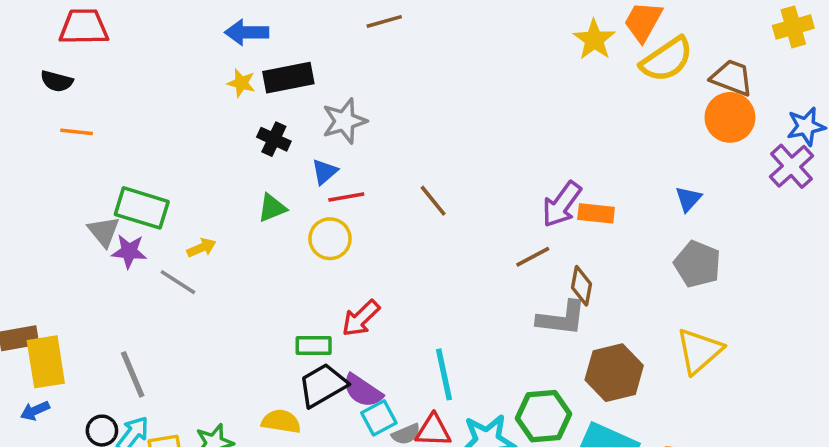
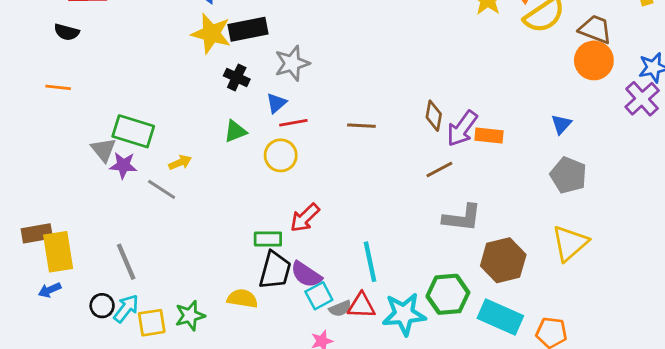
yellow star: (241, 83) -> (211, 33), size x1.8
orange line: (77, 132) -> (58, 87), moved
brown line: (433, 201) -> (361, 126), turned -48
brown diamond: (582, 286) -> (434, 116), moved
black trapezoid: (323, 385) -> (275, 270), turned 135

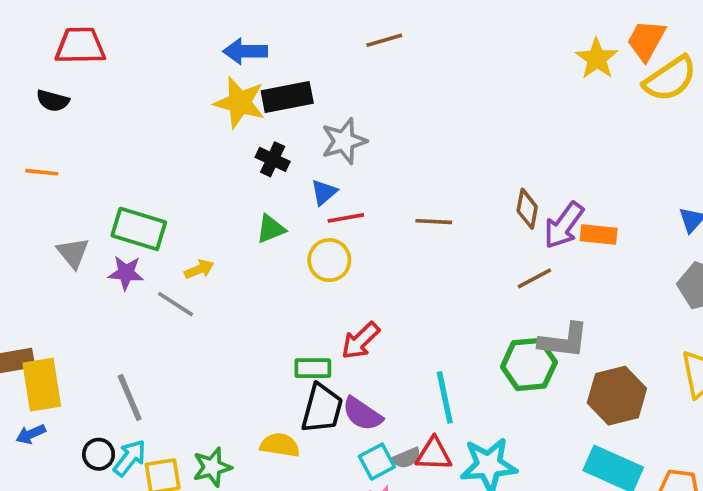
gray triangle: (103, 150) -> (73, 253), moved
green hexagon: (448, 294) -> (529, 364), moved
cyan square: (319, 296) -> (377, 462), moved

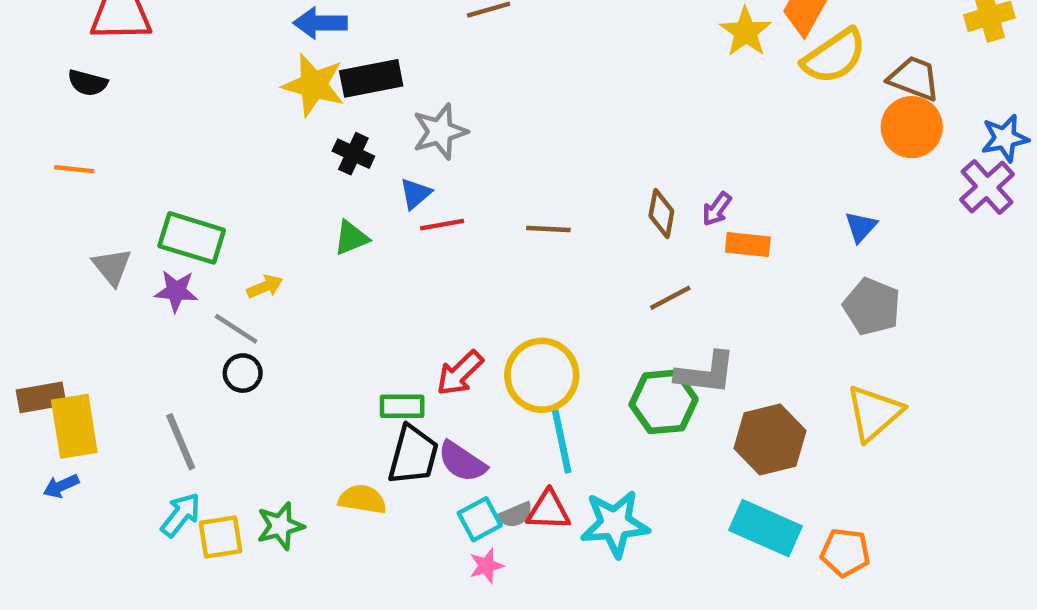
purple arrow: (564, 225) -> (717, 209), moved, size x0.6
yellow circle: (329, 260) -> (542, 375), moved, size x1.4
black circle: (99, 454) -> (243, 373), moved

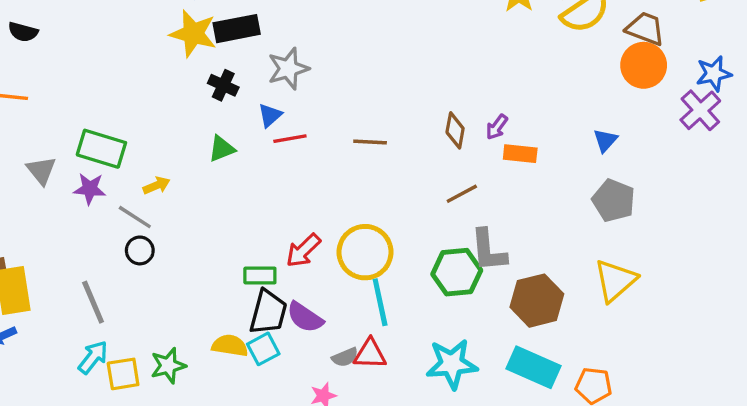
gray L-shape: (706, 373) -> (488, 250), turned 78
cyan square: (480, 519) -> (263, 349), moved
cyan star: (615, 524) -> (452, 364), moved

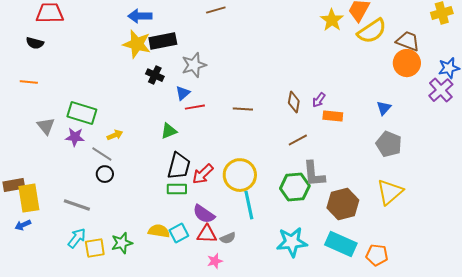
green triangle: (222, 149) -> (169, 131), moved
gray line: (93, 302) -> (77, 205), turned -48
black trapezoid: (268, 312) -> (179, 166), moved
red triangle: (370, 354) -> (207, 234), moved

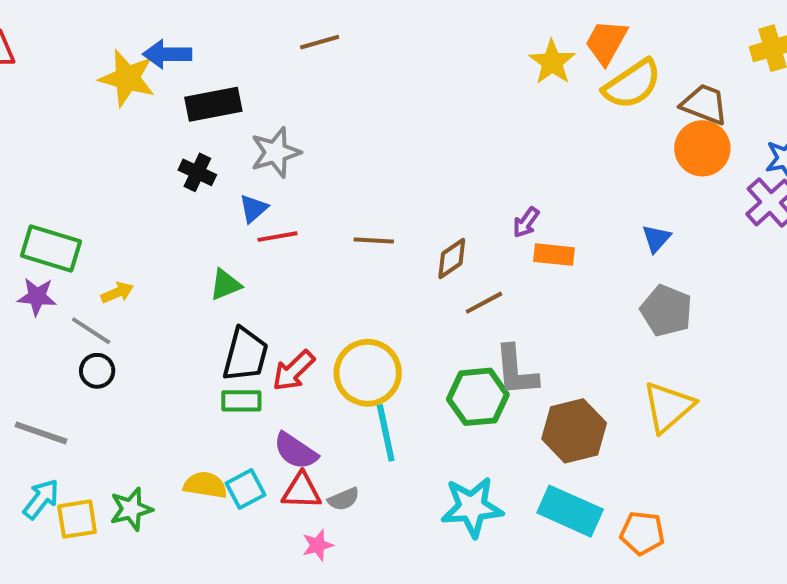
yellow star: (137, 44) -> (127, 78), moved
brown diamond: (294, 102) -> (452, 259), moved, turned 45

